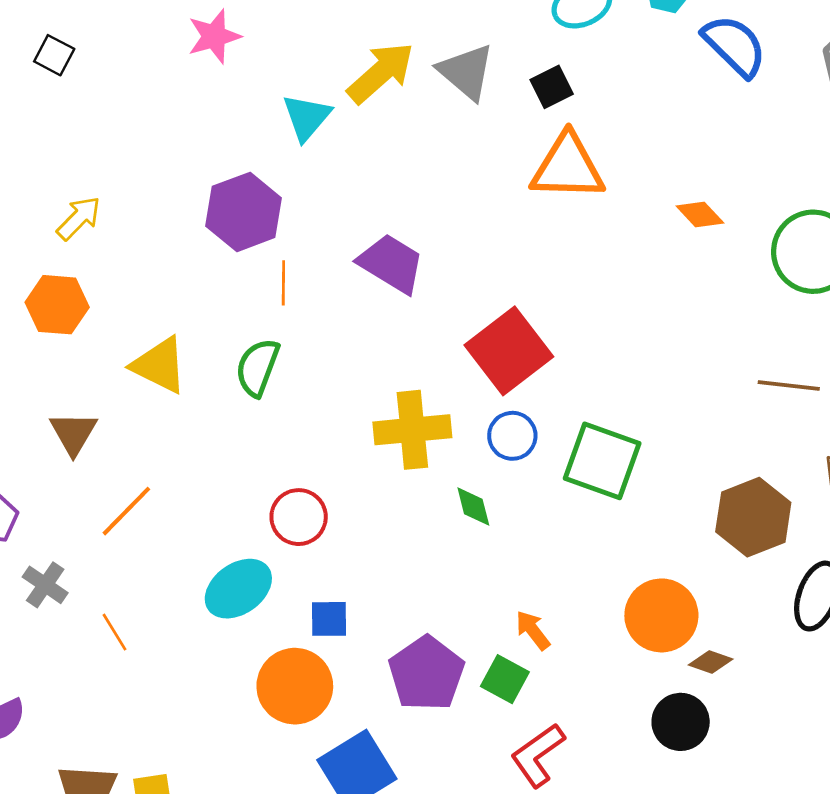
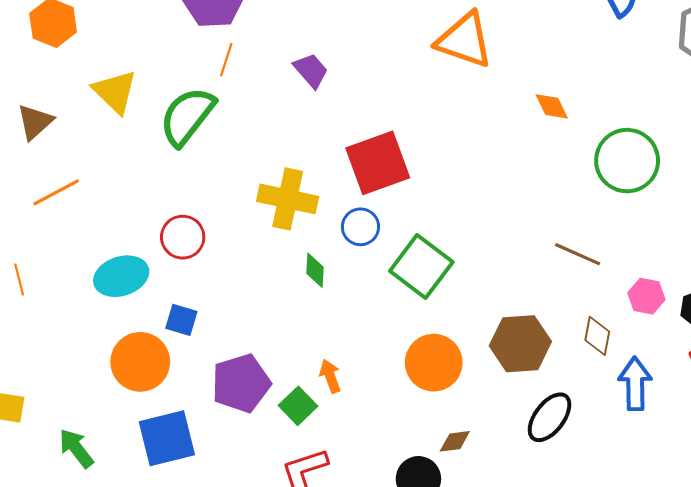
purple trapezoid: (391, 263) -> (311, 70), size x0.7
green semicircle: (258, 367) -> (187, 116), size x1.4
orange circle: (661, 615) -> (434, 363), moved
brown diamond: (711, 662) -> (455, 441), turned -44

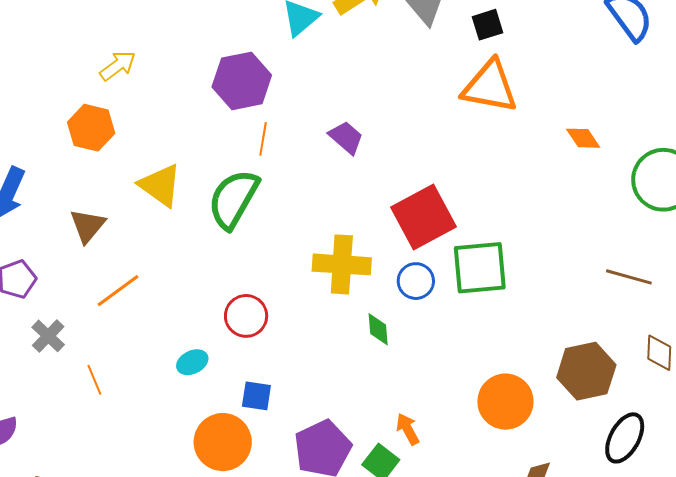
green square: (421, 266) -> (480, 268), moved, turned -34
cyan ellipse: (121, 276) -> (192, 362), size x0.6

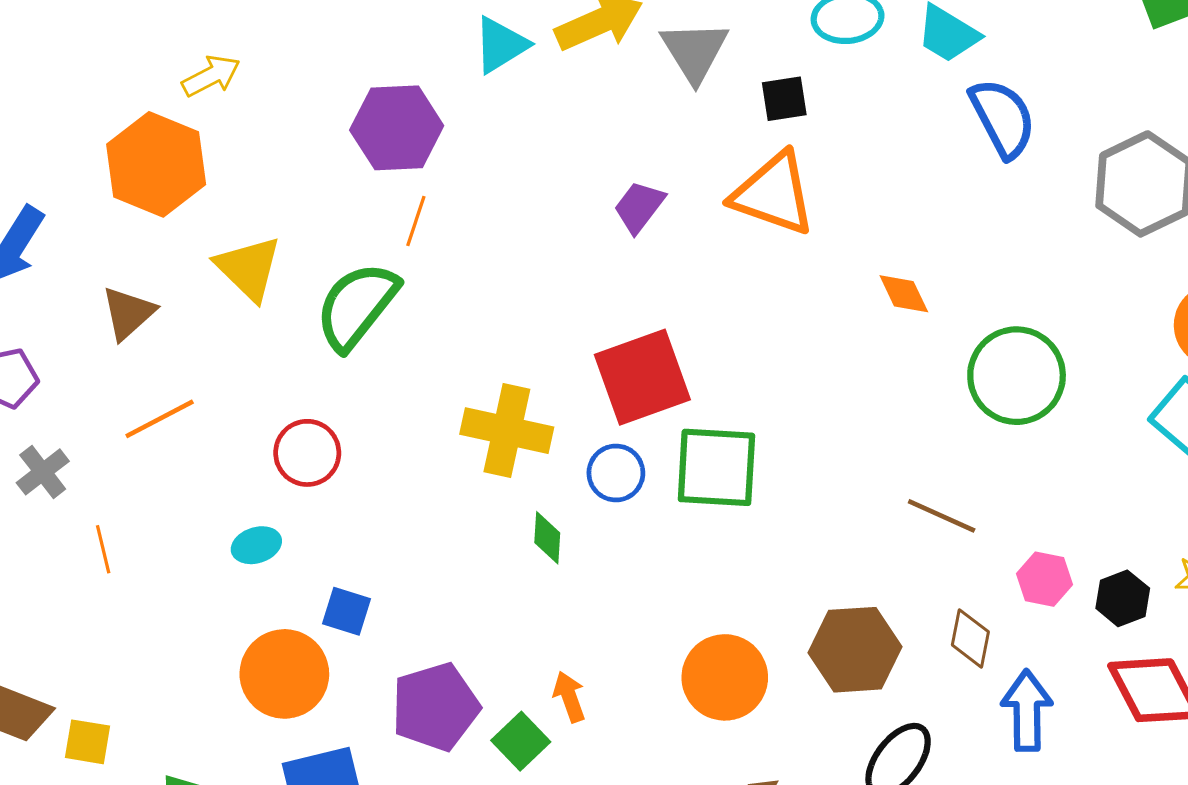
orange hexagon: (91, 128) -> (156, 164), size x1.4
purple trapezoid: (346, 137) -> (639, 207), moved, turned -102
red circle: (246, 316) -> (307, 453), moved

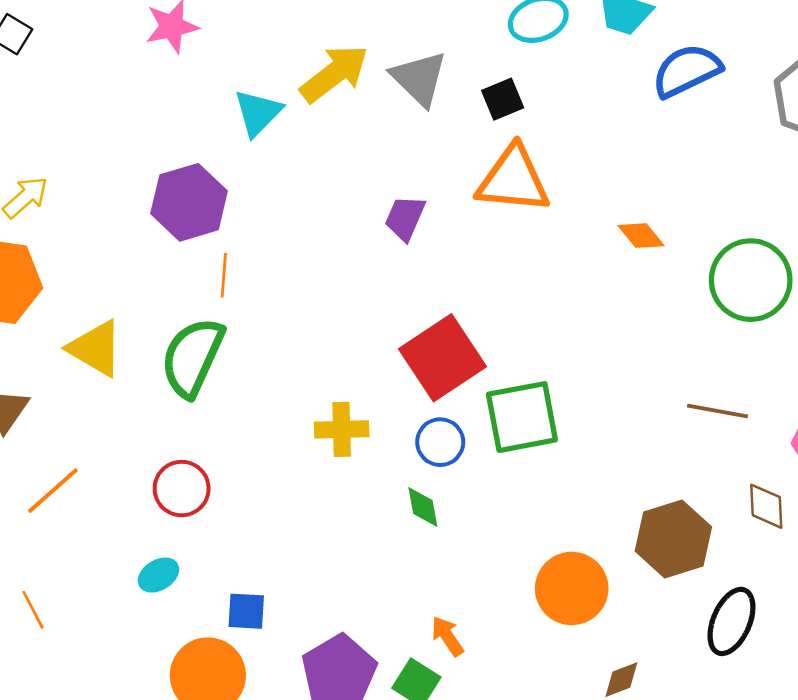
blue semicircle: (1003, 118) -> (687, 71), turned -74
yellow cross: (507, 431) -> (342, 429), size x0.7
green diamond: (547, 538) -> (423, 507), moved

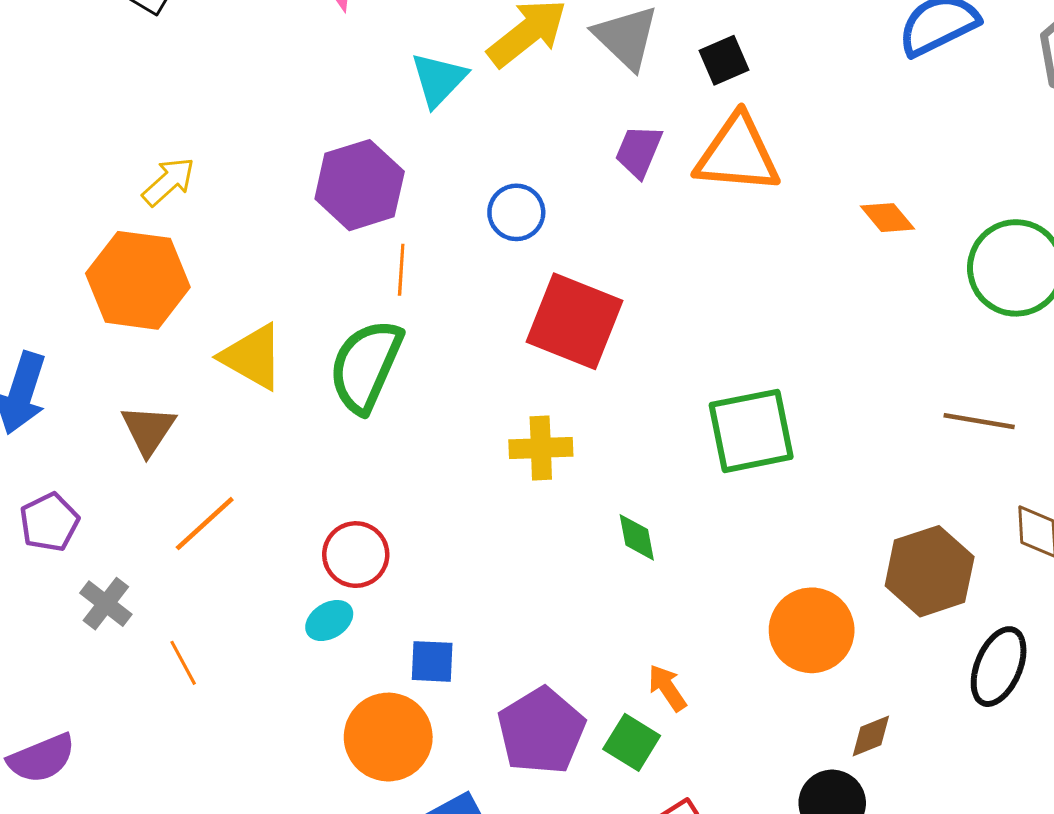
purple trapezoid: (405, 218) -> (639, 151), moved
red square: (442, 358) -> (574, 321), moved, turned -34
blue circle: (440, 442) -> (516, 212), moved
red circle: (182, 489) -> (356, 555), moved

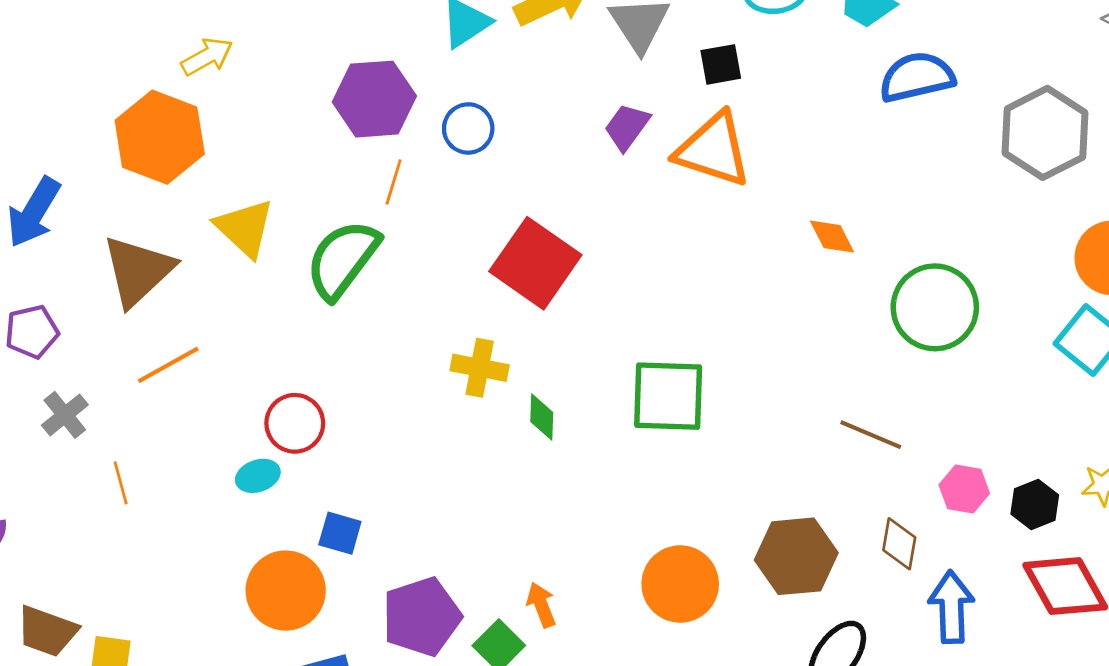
blue circle: (516, 212) -> (468, 128), moved
brown triangle: (148, 430) -> (138, 271), size x1.5
green diamond: (637, 537) -> (542, 417), moved

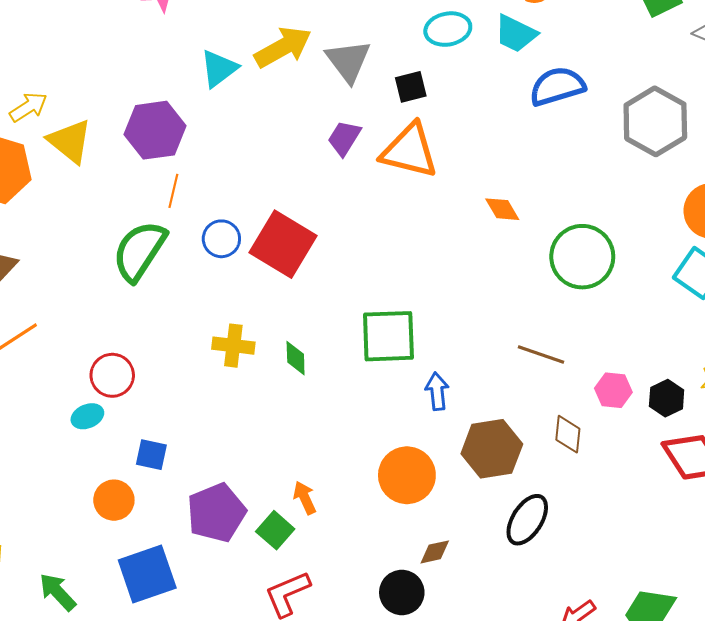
blue circle: (468, 128) -> (221, 239), moved
yellow triangle: (245, 228) -> (70, 141), moved
yellow cross: (480, 368) -> (233, 346), moved
orange circle: (286, 591) -> (114, 500), size x0.7
blue arrow: (951, 607) -> (437, 391), moved, size x0.7

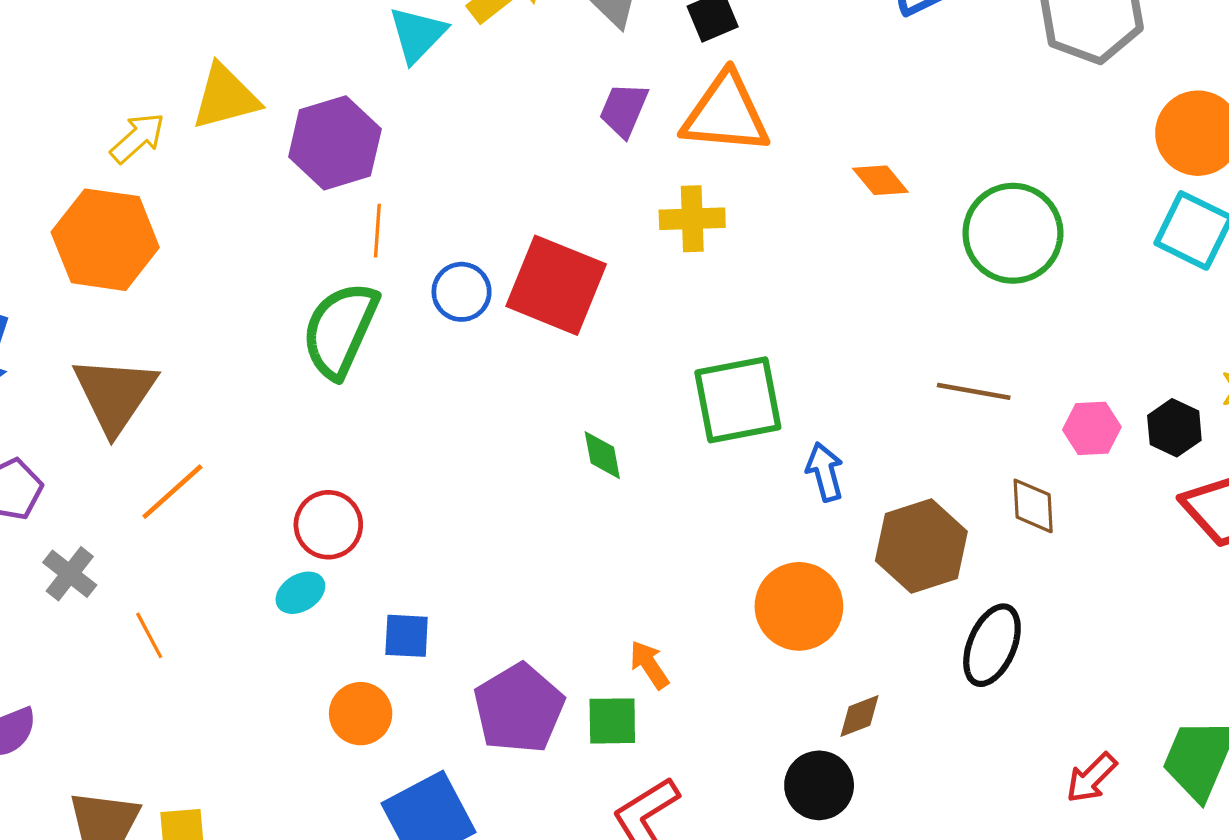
yellow triangle: (70, 141) -> (225, 97), moved, turned -45
yellow cross: (233, 346) -> (692, 219), moved
green square: (275, 530) -> (612, 721), turned -33

